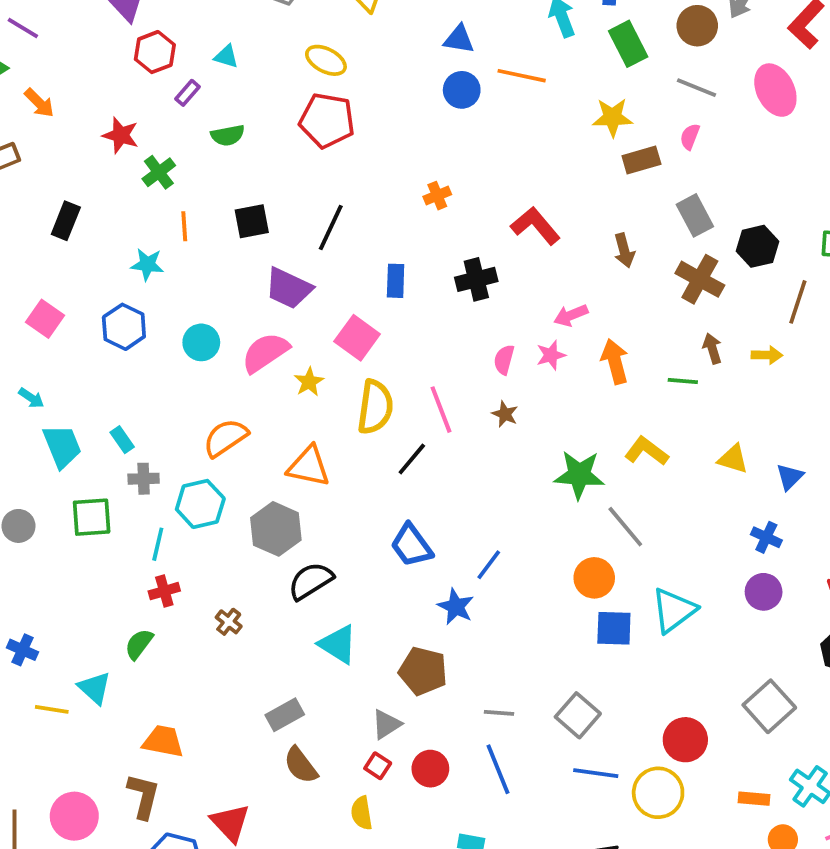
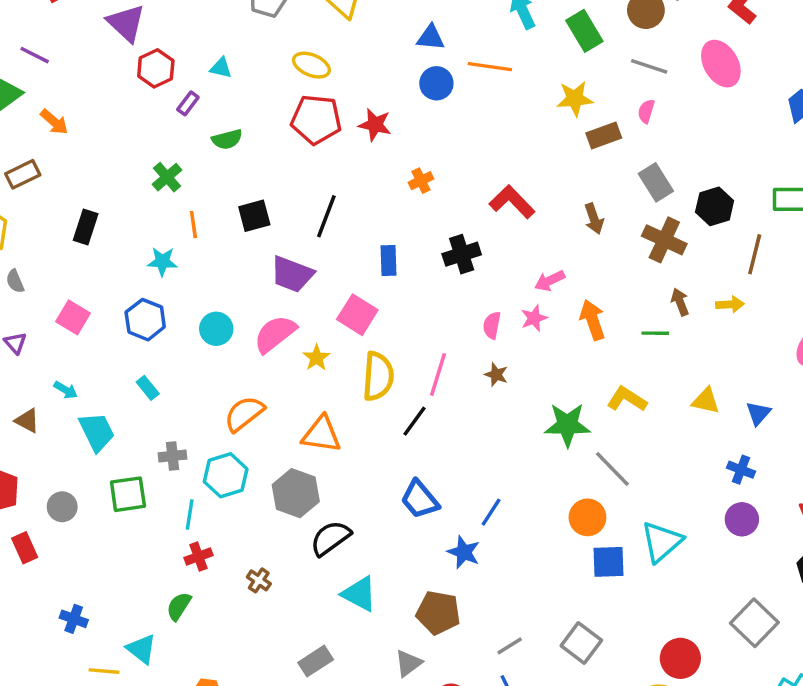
red star: (121, 135) -> (375, 125), moved
pink line: (441, 410) -> (438, 375), turned 42
cyan rectangle: (122, 440) -> (148, 388), moved
gray line: (499, 713) -> (510, 646), turned -32

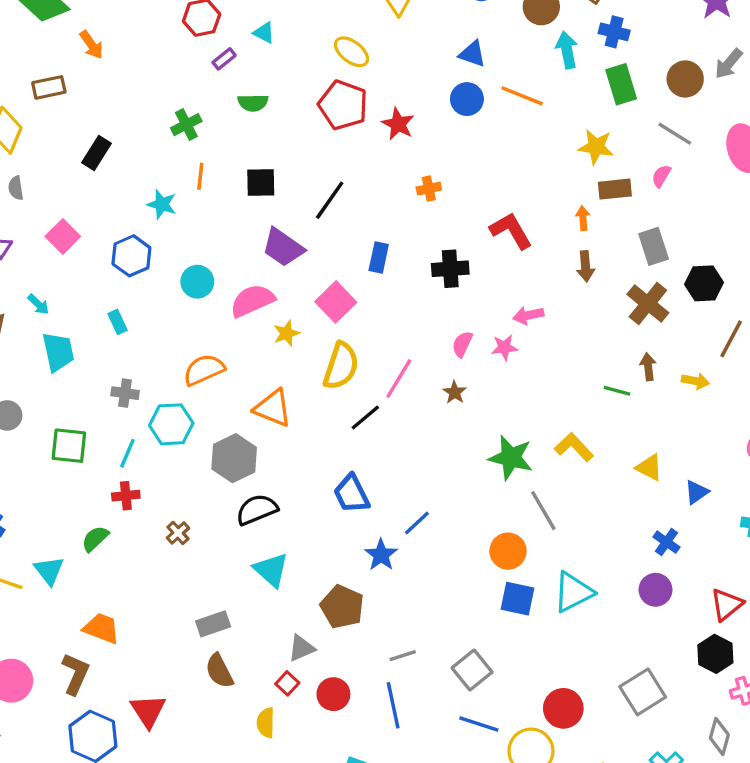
orange arrow: (592, 320) -> (583, 218), moved, size x0.6
green square: (128, 494) -> (69, 446), moved

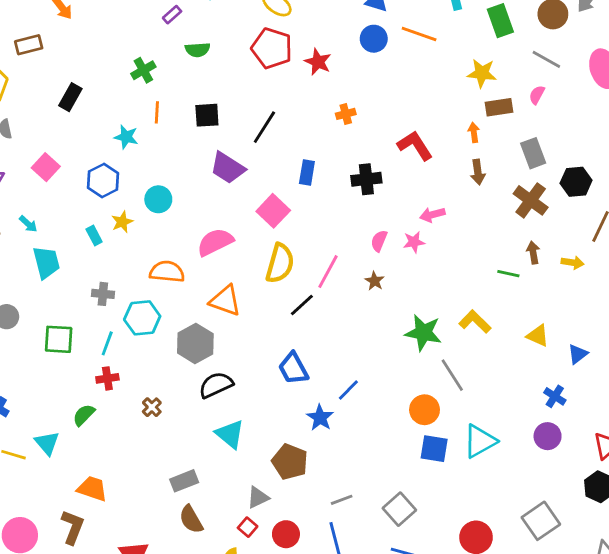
pink semicircle: (252, 301) -> (215, 242), moved
yellow star: (286, 333) -> (122, 222), moved
orange semicircle: (204, 370) -> (167, 272), turned 32

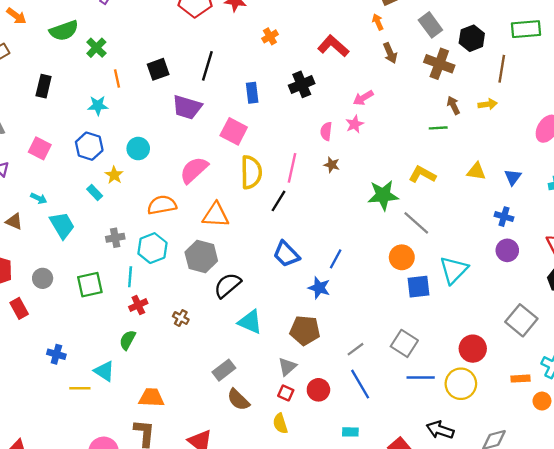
green semicircle: (198, 50) -> (64, 31), moved, size x1.4

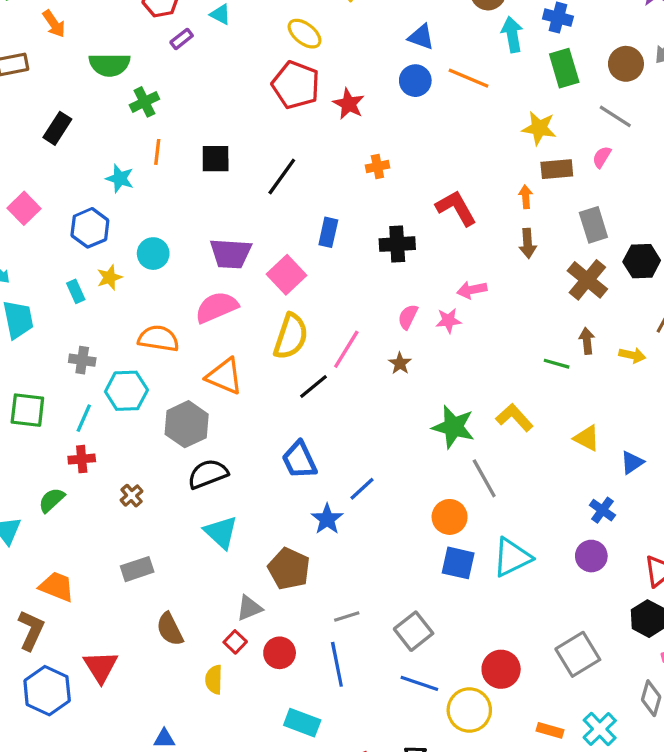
purple trapezoid: (187, 107) -> (231, 254), moved, turned -32
gray rectangle: (224, 370) -> (137, 569), moved
cyan rectangle: (350, 432) -> (302, 723), size x1.5

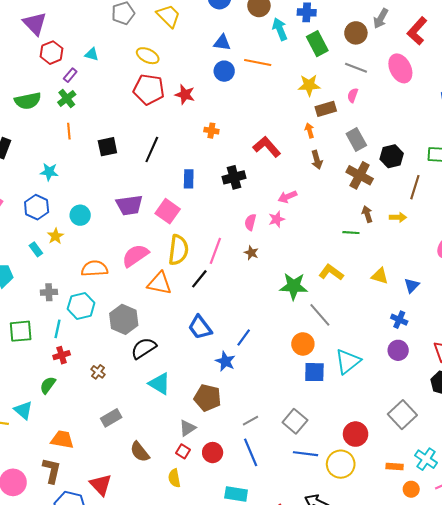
green cross: (144, 102) -> (67, 98), moved
orange line: (157, 152) -> (69, 131), moved
orange cross: (377, 167) -> (211, 131), turned 32
pink semicircle: (217, 307) -> (135, 256), moved
orange triangle: (225, 376) -> (159, 283), moved

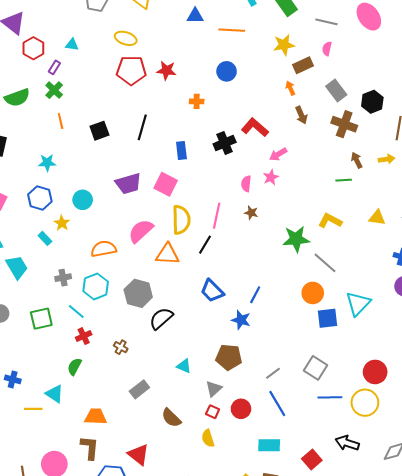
blue circle: (224, 71) -> (227, 71), moved
red L-shape: (267, 147) -> (255, 127), moved
cyan line: (58, 329) -> (76, 311), turned -54
cyan triangle: (160, 384) -> (184, 366), moved, size x0.7

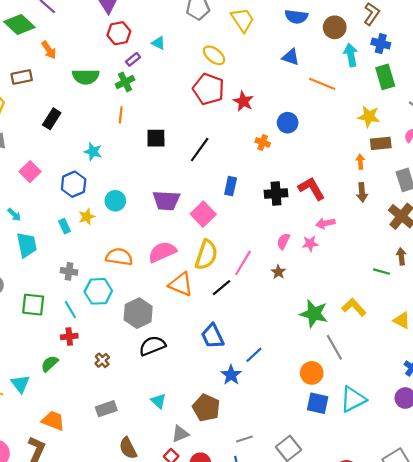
blue circle: (227, 71) -> (288, 123), moved

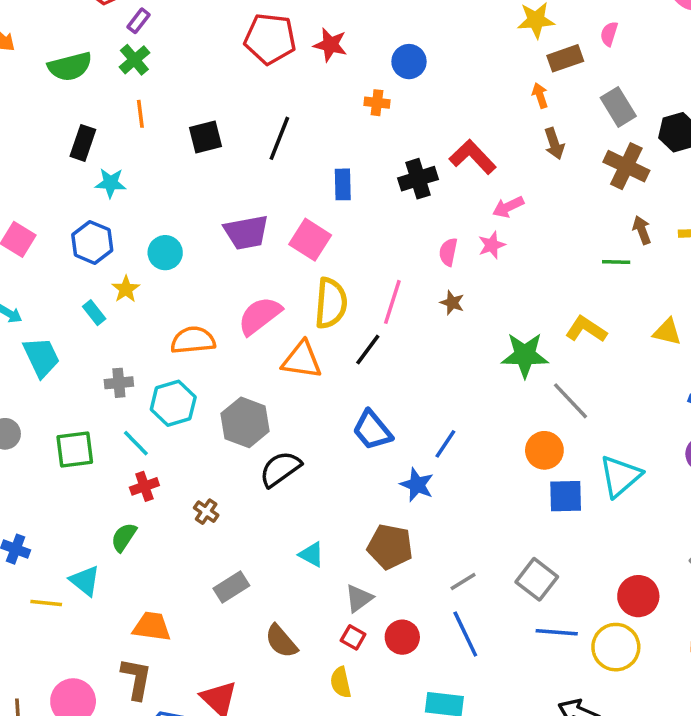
black rectangle: (52, 119) -> (83, 143), moved

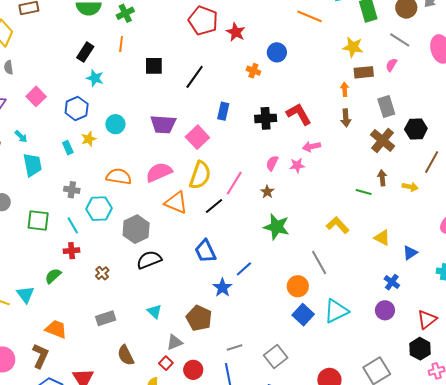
green star: (525, 355) -> (276, 227), moved
blue square: (566, 496) -> (303, 315), turned 30

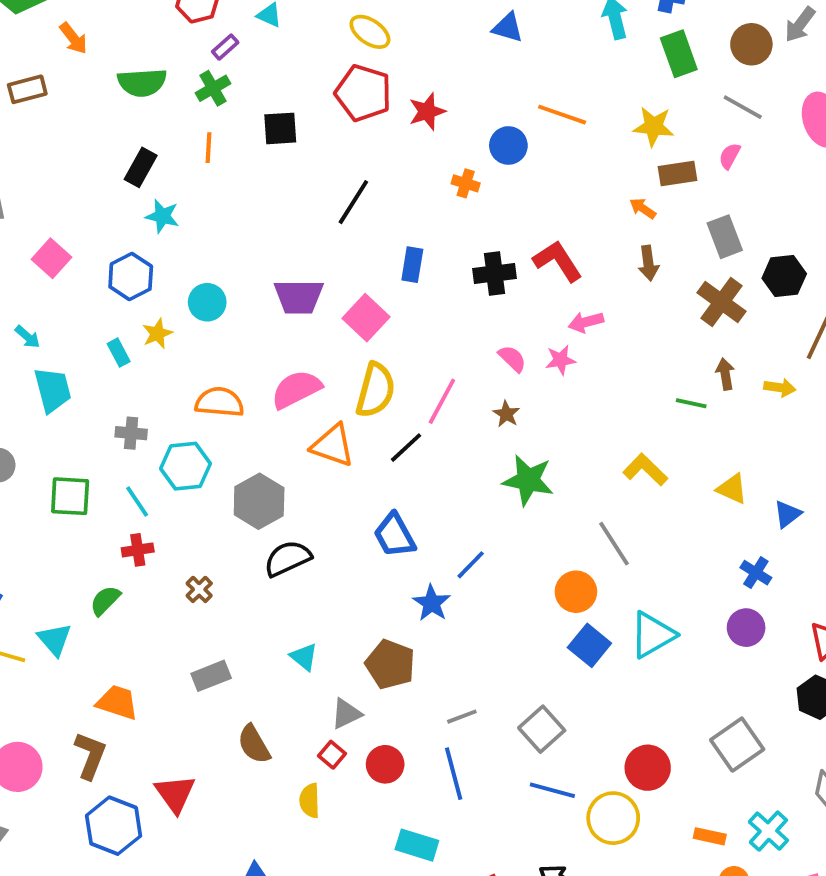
orange line: (309, 16) -> (562, 115), moved
red star: (236, 32) -> (427, 112), turned 30
black square: (154, 66) -> (280, 128), moved
orange arrow: (345, 89) -> (643, 208), turned -48
pink semicircle: (272, 163) -> (512, 359), turned 112

